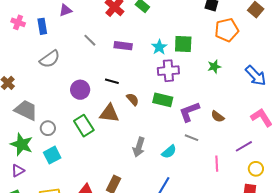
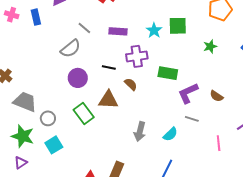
gray semicircle: (50, 59) -> (71, 49), moved
purple cross: (168, 71) -> (137, 56), moved
green rectangle: (163, 100) -> (168, 73), moved

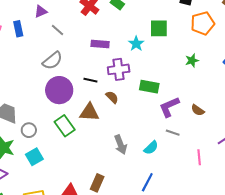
green square: (178, 26) -> (159, 28), moved
gray line: (84, 28) -> (58, 30), moved
purple circle: (78, 78) -> (59, 90), size x1.4
gray arrow: (140, 132) -> (121, 145), turned -36

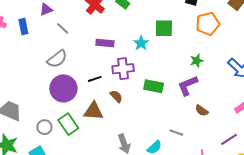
black line: (90, 80) -> (95, 79), turned -32
purple L-shape: (169, 107) -> (188, 86), moved
gray circle: (29, 130) -> (44, 127), moved

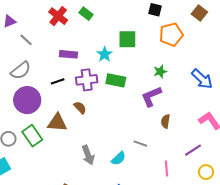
black line: (95, 79) -> (58, 81), moved
green rectangle: (154, 86) -> (116, 80), moved
brown semicircle: (202, 110) -> (165, 121), turned 64

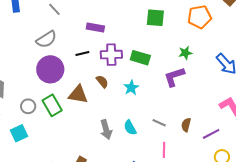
cyan star: (105, 54) -> (131, 88), moved
brown semicircle: (165, 121) -> (186, 125), moved
cyan semicircle: (118, 158) -> (130, 128), moved, turned 98
pink line: (167, 168) -> (164, 150), moved

